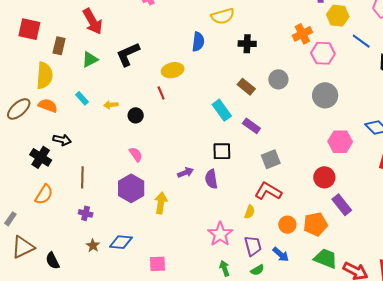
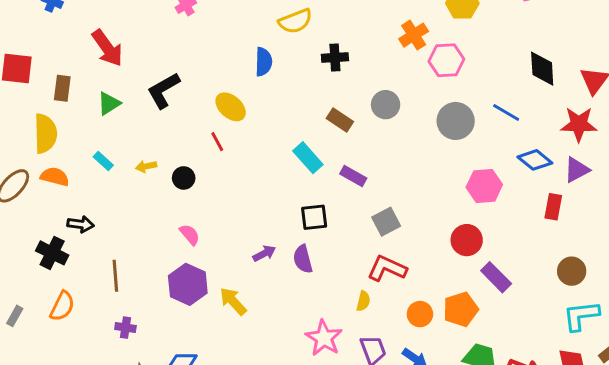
blue line: (361, 41) -> (506, 112), moved
yellow ellipse: (173, 70) -> (231, 107), turned 60
yellow arrow: (161, 203) -> (233, 301), turned -45
gray rectangle: (10, 219) -> (15, 316), moved

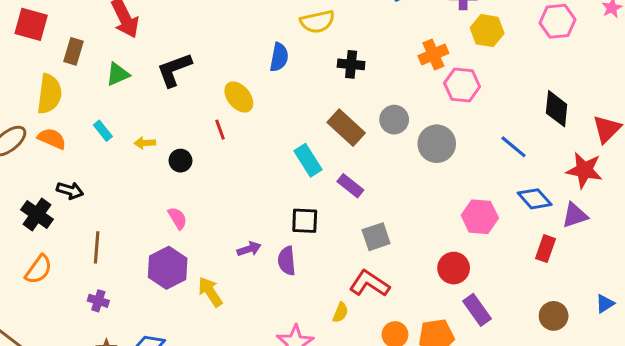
brown rectangle: (340, 120) -> (346, 128), size x1.4
gray circle: (456, 121) -> (437, 144), moved

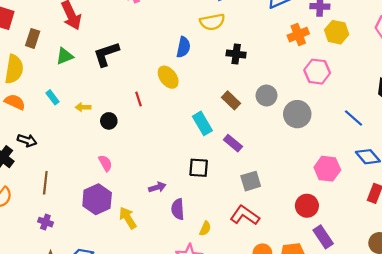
orange cross: (433, 55) -> (298, 35), moved
yellow ellipse: (239, 97) -> (168, 77), moved
brown rectangle: (346, 128) -> (231, 100), size x0.7
purple semicircle: (287, 261) -> (178, 209), moved
yellow semicircle: (340, 312) -> (205, 228), moved

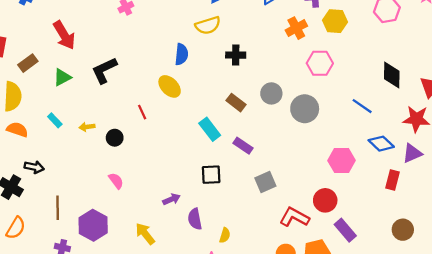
brown rectangle: (33, 38) -> (28, 63), turned 42
purple hexagon: (97, 199) -> (93, 225), moved
red L-shape: (245, 215) -> (294, 217), moved

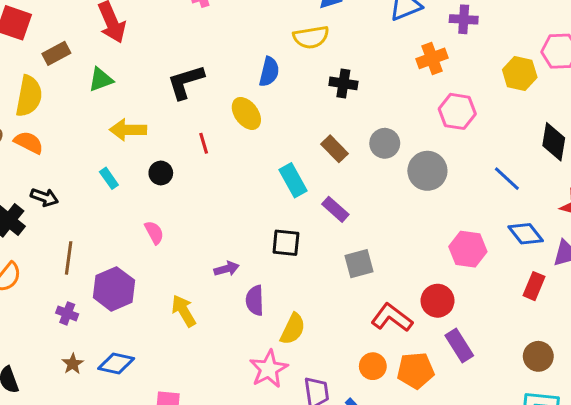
yellow hexagon: (335, 21) -> (520, 74), moved
black L-shape: (104, 70) -> (186, 82), moved
cyan rectangle: (55, 120) -> (109, 178), moved
yellow arrow: (87, 127) -> (128, 130), moved, size x1.6
yellow semicircle: (225, 235) -> (293, 329), size x1.5

